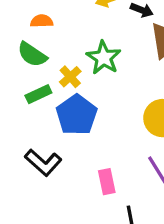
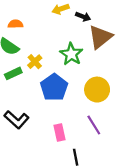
green star: (104, 58) -> (71, 54), moved
blue pentagon: (77, 115) -> (54, 87), moved

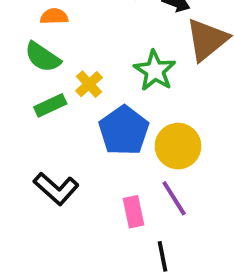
yellow circle: (97, 90) -> (178, 146), moved
purple line: (94, 125) -> (174, 198), moved

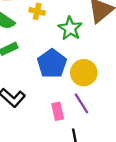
yellow cross: (89, 84) -> (37, 11), moved, turned -35

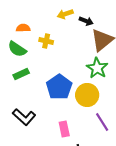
green star: (70, 28) -> (97, 68), moved
purple line: (81, 103) -> (102, 122), moved

